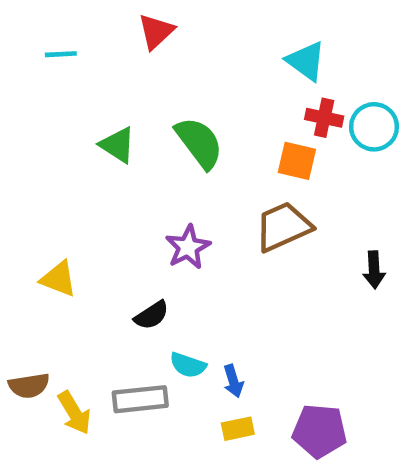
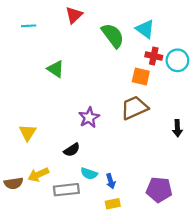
green semicircle: (199, 143) -> (113, 36), moved
yellow triangle: (58, 279) -> (28, 133), turned 42
yellow arrow: (74, 413) -> (38, 175), moved, turned 96
purple pentagon: (320, 431) -> (159, 190), moved

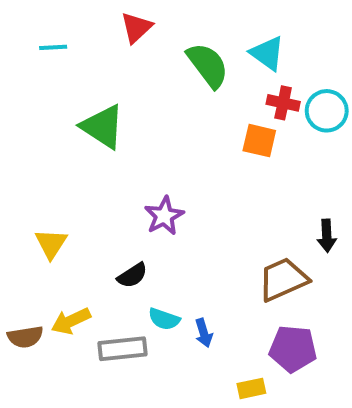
green triangle: (56, 69) -> (103, 127), size x1.4
brown trapezoid: (134, 108) -> (283, 279), moved
yellow rectangle: (113, 204) -> (251, 388), moved

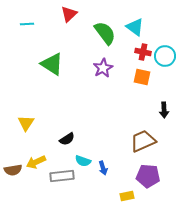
orange square: (259, 141) -> (142, 77), moved
purple star: (164, 216) -> (103, 68), moved
black arrow: (327, 236) -> (164, 110), moved

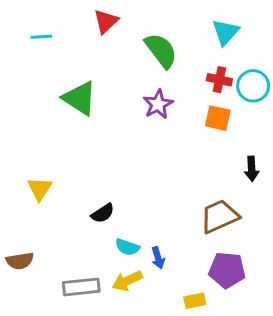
cyan triangle: (135, 27) -> (226, 32), moved, turned 36
yellow arrow: (36, 162) -> (127, 281), moved
gray rectangle: (62, 176) -> (81, 287), moved

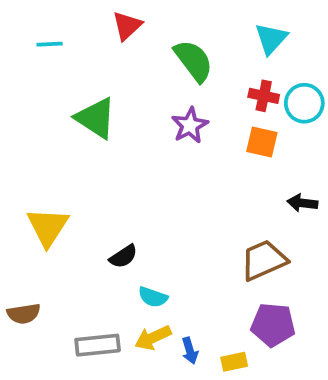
black arrow: (252, 169) -> (302, 203), turned 100
yellow triangle: (40, 189) -> (48, 227), size x1.4
blue arrow: (158, 258) -> (190, 351), moved

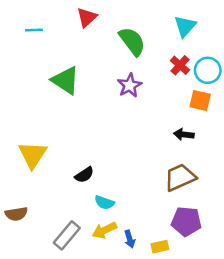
red cross: (264, 96) -> (180, 65), turned 30
orange square: (262, 142) -> (200, 101), moved
black arrow: (302, 203) -> (184, 135), moved
gray rectangle: (98, 345) -> (67, 235), turned -44

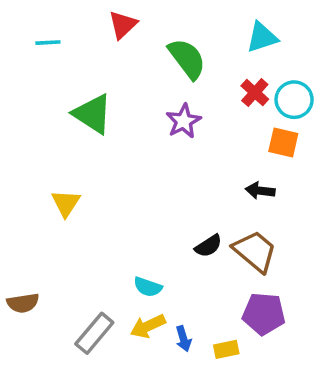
cyan triangle: (185, 26) -> (262, 37), turned 30
yellow triangle: (33, 155) -> (66, 203), moved, size x0.7
black semicircle: (84, 175) -> (208, 246), moved
brown trapezoid: (180, 177) -> (255, 251), turned 64

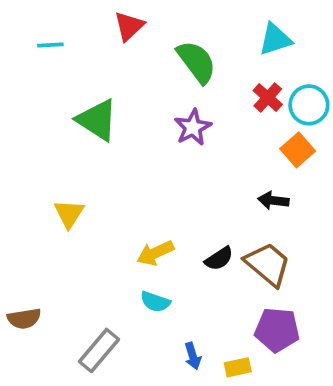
orange square: (283, 142) -> (298, 150), turned 36
yellow arrow: (148, 326) -> (155, 253), moved

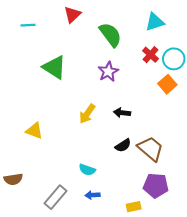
black arrow: (273, 200) -> (122, 113), moved
yellow triangle: (69, 214) -> (34, 131), moved, turned -42
yellow arrow: (155, 253) -> (87, 114), moved, turned -30
blue arrow: (193, 356) -> (92, 195), moved, turned 104

